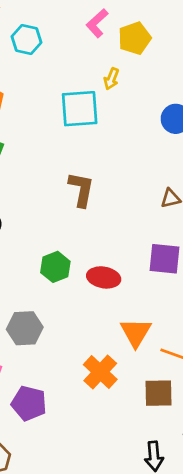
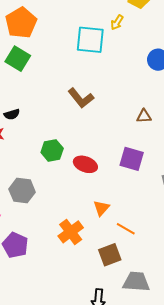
brown L-shape: (81, 189) -> (81, 98), turned 120
orange triangle: (136, 332) -> (101, 208), size x0.7
brown square: (159, 393) -> (110, 255), turned -30

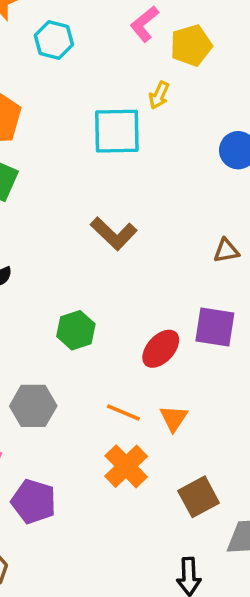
red ellipse: (85, 164) -> (161, 349), moved, turned -60
orange line: (126, 229) -> (123, 412), moved

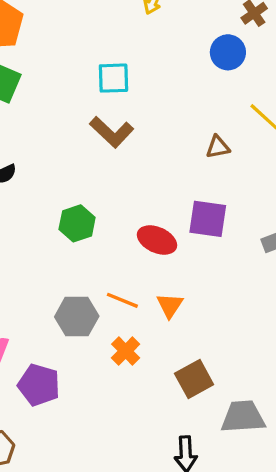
cyan square: (117, 131) -> (113, 78), moved, size x0.7
red ellipse: (161, 349) -> (157, 240), turned 72
gray hexagon: (33, 406) -> (77, 316), moved
orange cross: (126, 466) -> (126, 351), size x0.7

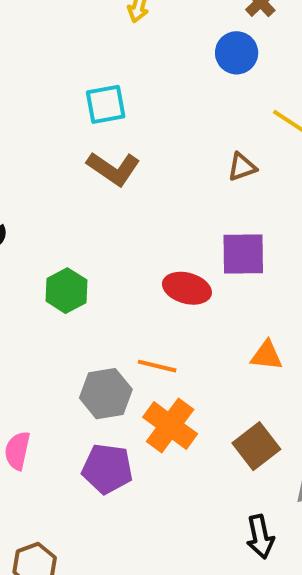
green hexagon: (77, 223) -> (66, 291), moved
orange triangle: (170, 305) -> (266, 355), moved, turned -48
orange cross: (126, 351) -> (170, 426), size x1.5
purple pentagon: (39, 385) -> (107, 469), moved

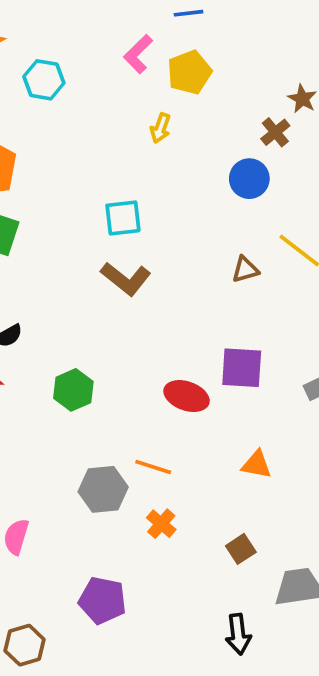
brown triangle: (242, 167) -> (245, 270), moved
orange cross: (170, 426) -> (161, 524), size x0.6
brown square: (256, 446) -> (241, 549), size x0.7
purple pentagon: (107, 469) -> (102, 600), moved

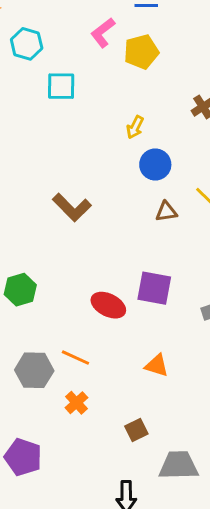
yellow arrow: (160, 128) -> (135, 127), moved
blue circle: (249, 179) -> (155, 164), moved
cyan square: (123, 218) -> (61, 86), moved

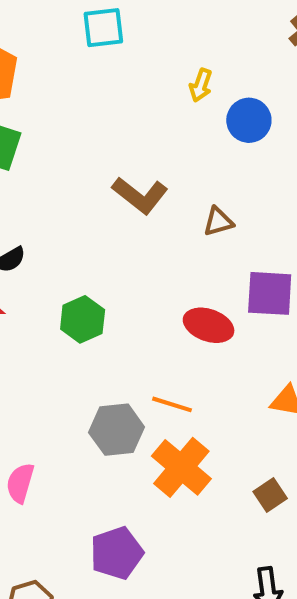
yellow arrow: (135, 127) -> (201, 85), moved
brown triangle: (166, 212) -> (218, 222), moved
orange cross: (76, 403) -> (181, 467), size x1.8
purple pentagon: (23, 457) -> (117, 553), turned -30

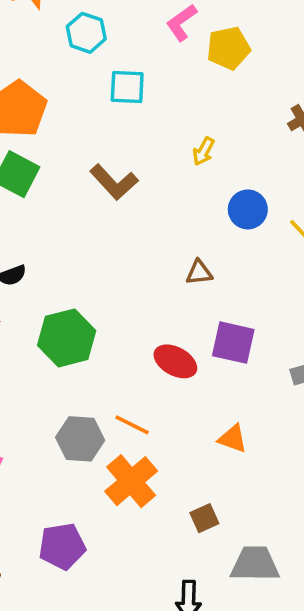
blue circle: (249, 120) -> (248, 209), moved
brown L-shape: (140, 195) -> (114, 182), moved
green hexagon: (83, 319) -> (67, 338), size x1.4

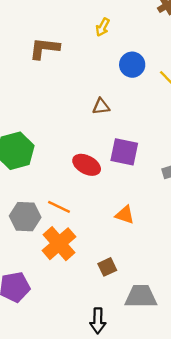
brown L-shape: (114, 182) -> (44, 48), turned 140

